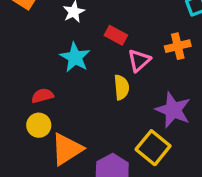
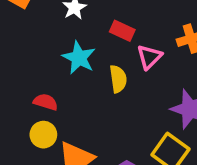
yellow semicircle: (121, 87) -> (118, 79), moved
red semicircle: (42, 96) -> (46, 102), turned 35

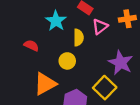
yellow circle: (43, 135) -> (67, 61), moved

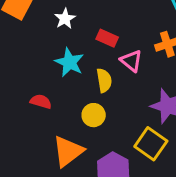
pink triangle: (100, 27) -> (131, 61), turned -35

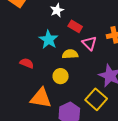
white star: (65, 19) -> (57, 10), moved
yellow semicircle: (104, 80) -> (70, 54), turned -91
orange triangle: (68, 151) -> (41, 98), turned 40

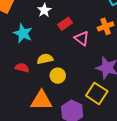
red rectangle: (75, 26) -> (65, 24), turned -56
cyan star: (49, 40) -> (23, 33), moved
yellow semicircle: (70, 54) -> (45, 59), moved

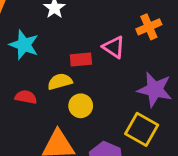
red rectangle: (65, 24) -> (81, 59), moved, turned 32

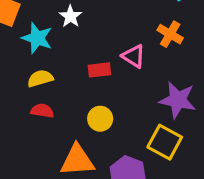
orange cross: (149, 27) -> (170, 34), turned -35
cyan star: (24, 45) -> (37, 38), moved
yellow semicircle: (60, 82) -> (40, 78), moved

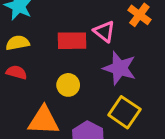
red rectangle: (99, 70) -> (72, 41), size x1.4
purple star: (178, 100) -> (119, 68), moved

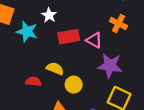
red rectangle: (72, 41) -> (69, 37), moved
yellow semicircle: (18, 43) -> (55, 69), moved, turned 42

